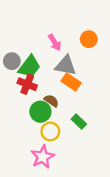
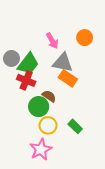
green rectangle: (79, 122) -> (75, 126), moved

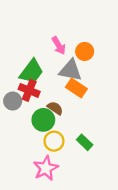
orange circle: (85, 38) -> (85, 51), moved
gray circle: (11, 58) -> (13, 101), moved

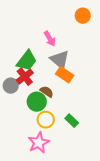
orange circle: (85, 51) -> (83, 16), moved
gray triangle: (70, 70) -> (60, 60), turned 30
red cross: (29, 90) -> (25, 77), turned 30

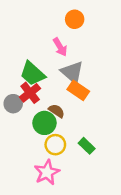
orange circle: (83, 16) -> (75, 19), moved
green trapezoid: (27, 61) -> (32, 74), turned 95

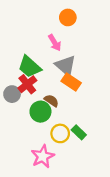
yellow circle: (55, 145) -> (60, 133), moved

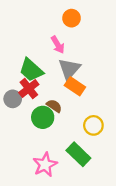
gray triangle: (66, 66) -> (69, 69), turned 30
green rectangle: (79, 132) -> (78, 154), moved, size x1.5
yellow circle: (60, 133) -> (93, 125), moved

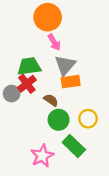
orange circle: (72, 18) -> (48, 17), moved, size x1.6
green trapezoid: (31, 70) -> (29, 66), turned 130
orange rectangle: (75, 86) -> (71, 82), turned -42
green circle: (43, 117) -> (59, 120), moved

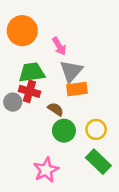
orange circle: (48, 17) -> (22, 31), moved
red cross: (27, 84) -> (29, 91), turned -36
green rectangle: (74, 146) -> (98, 162), moved

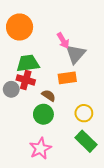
pink arrow: (59, 46) -> (63, 40), moved
gray triangle: (71, 71) -> (76, 54), moved
green circle: (64, 131) -> (43, 114), moved

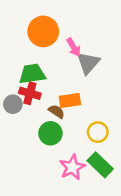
orange circle: (20, 27) -> (43, 31), moved
orange rectangle: (67, 78) -> (70, 101), moved
pink star: (40, 148) -> (72, 167), moved

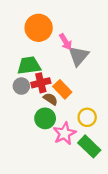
red cross: (30, 93) -> (41, 83), moved, turned -30
orange rectangle: (70, 101) -> (62, 89), turned 54
gray circle: (13, 104) -> (21, 86), moved
pink star: (72, 167) -> (64, 133), moved

